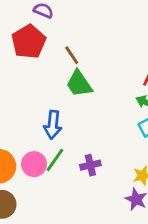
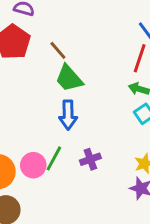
blue arrow: (53, 125) -> (68, 115), moved

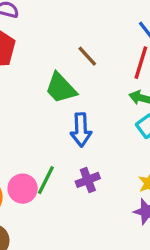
brown line: (58, 50) -> (87, 56), moved
blue arrow: (68, 115) -> (81, 130), moved

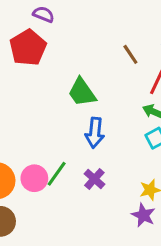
brown line: (87, 56) -> (130, 54), moved
purple cross: (88, 180) -> (94, 179), turned -35

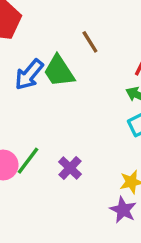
brown line: (130, 54) -> (90, 42), moved
blue arrow: (95, 133) -> (29, 75), moved, turned 32

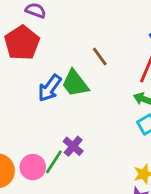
purple cross: (70, 168) -> (73, 146), moved

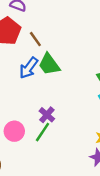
brown line: (100, 57) -> (35, 39), moved
green line: (54, 162) -> (43, 132), moved

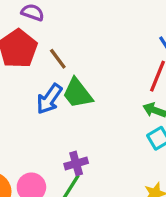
purple cross: (47, 115) -> (76, 163), turned 35

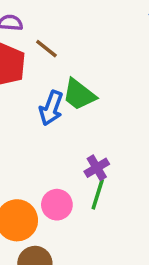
brown line: (58, 59) -> (46, 49), moved

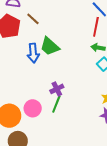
blue arrow: (51, 108) -> (33, 53), turned -30

